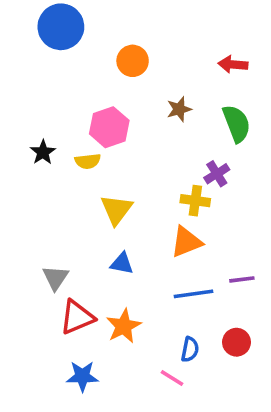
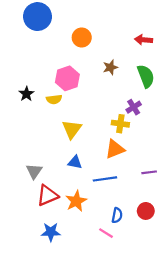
blue line: (193, 294) -> (105, 179), moved

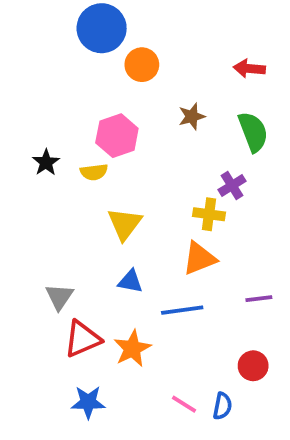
blue circle: (37, 17) -> (102, 28), moved
blue semicircle: (117, 215) -> (222, 406), moved

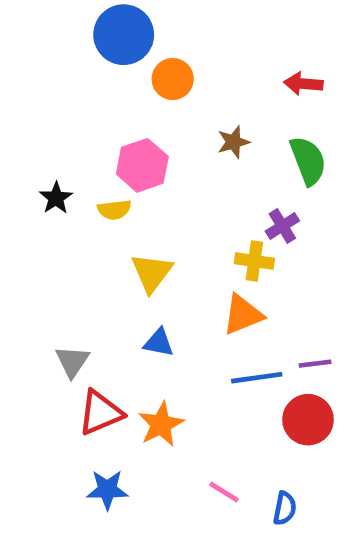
blue line: (182, 310) -> (257, 378), moved
red circle: (253, 366) -> (308, 420), moved, size x1.4
blue semicircle: (222, 406) -> (285, 508), moved

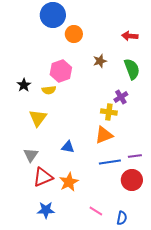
yellow triangle: (152, 273) -> (38, 118), moved

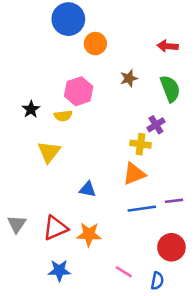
gray triangle: (31, 155) -> (17, 224), moved
red circle: (132, 180) -> (171, 247), moved
orange star: (69, 182) -> (89, 234), turned 30

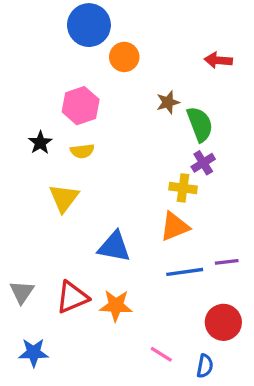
green semicircle: (170, 89) -> (200, 124), moved
pink hexagon: (79, 91) -> (81, 106), moved
blue triangle: (88, 189) -> (114, 247), size x1.5
blue star: (59, 270) -> (34, 353), moved

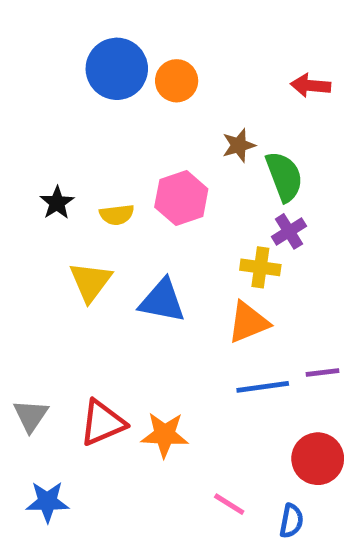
blue circle: (89, 25) -> (117, 69), moved
pink hexagon: (81, 106) -> (181, 198), moved
blue triangle: (114, 247) -> (162, 301), moved

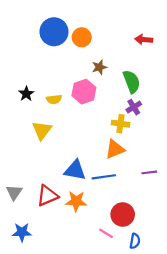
brown star: (239, 145) -> (99, 67), moved
blue triangle: (162, 301) -> (75, 170), moved
blue line: (263, 387) -> (104, 177), moved
red circle: (318, 459) -> (123, 215), moved

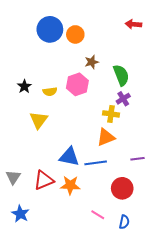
red arrow: (144, 39) -> (133, 24), moved
red circle: (123, 215) -> (122, 188), moved
blue star: (22, 232) -> (20, 214), turned 30

